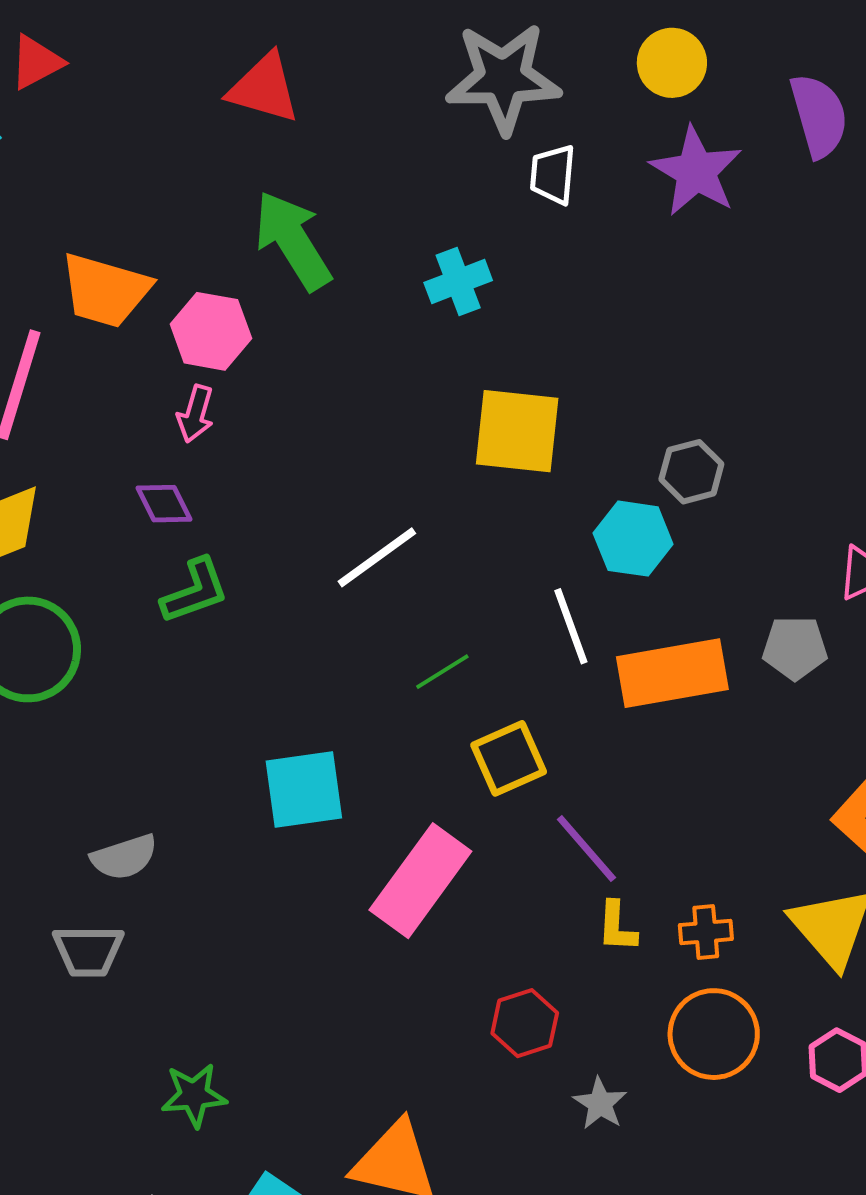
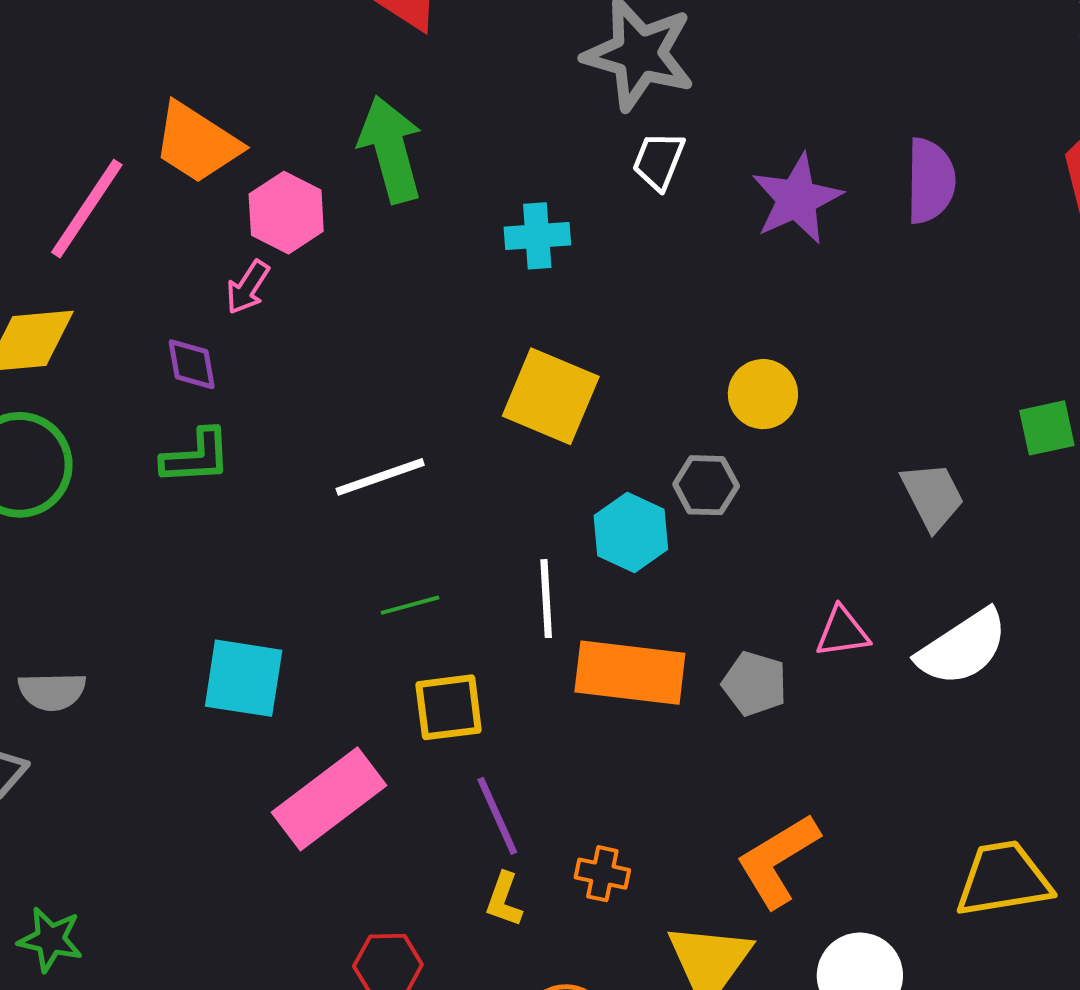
yellow circle: (672, 63) -> (763, 394), moved
orange cross: (706, 932) -> (602, 874), moved

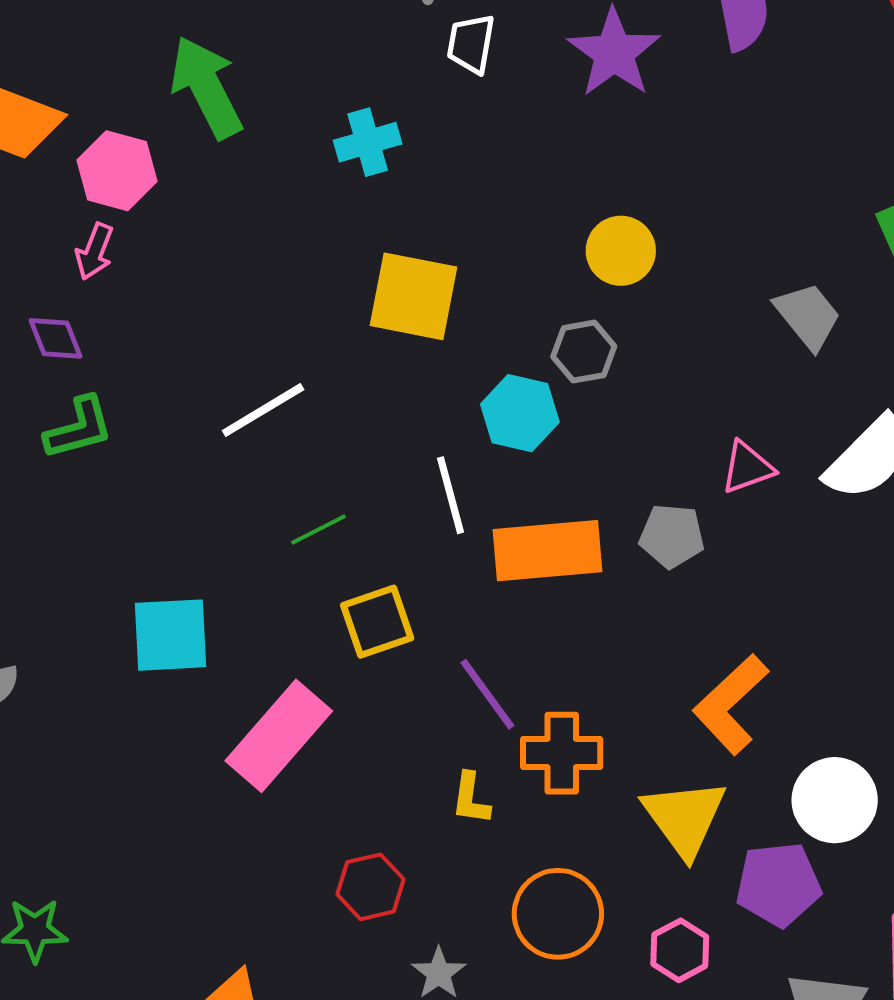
purple line: (497, 816) -> (487, 694), moved
orange cross: (602, 874) -> (562, 753), size x1.5

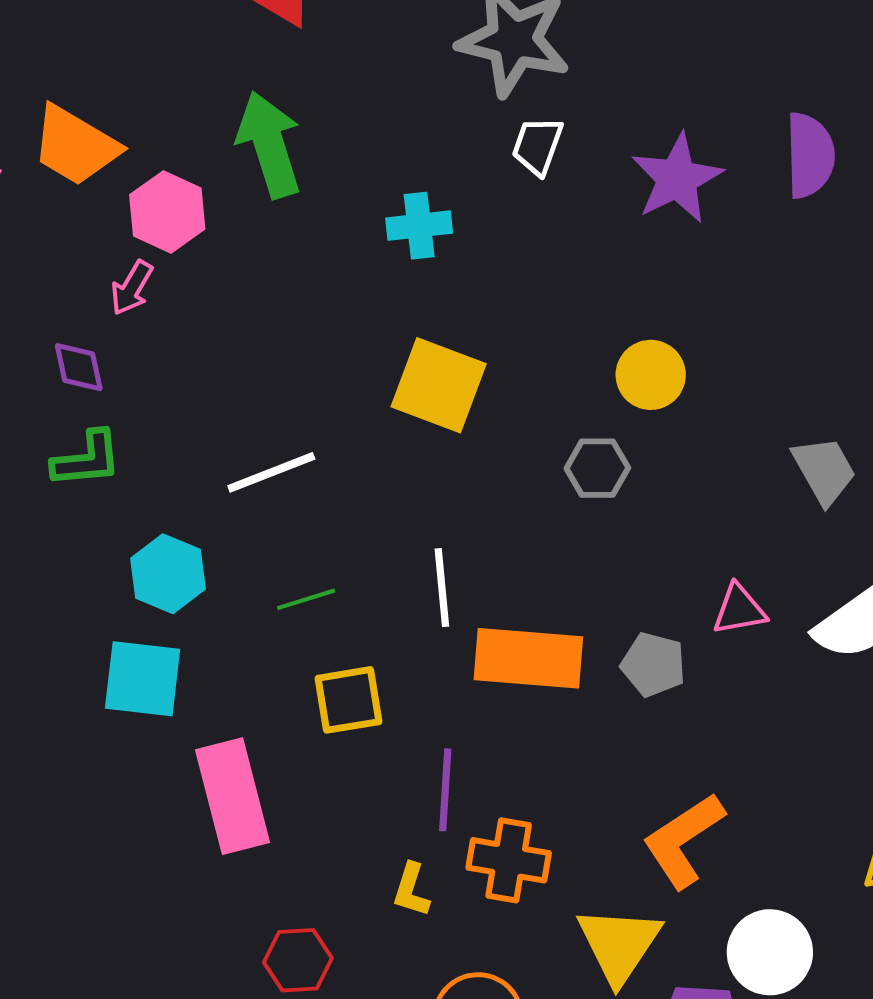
cyan hexagon: (520, 413) -> (168, 574), moved
purple line: (487, 694) -> (445, 790), turned 30
pink rectangle: (279, 736) -> (233, 796), turned -65

